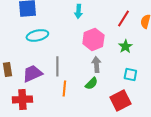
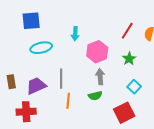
cyan arrow: (78, 11) -> (75, 34), moved
cyan square: (130, 74) -> (134, 87), turned 32
green semicircle: (91, 83) -> (95, 96), turned 32

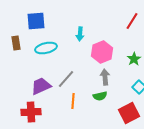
red line: (127, 31) -> (132, 21), moved
gray line: (61, 79) -> (66, 79), turned 42
brown rectangle: (11, 82) -> (16, 43), moved

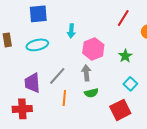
blue square: (36, 21) -> (38, 14), moved
gray arrow: (105, 77) -> (86, 73), moved
purple trapezoid: (41, 86) -> (32, 83), turned -70

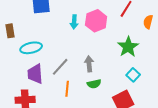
cyan ellipse: (37, 45) -> (31, 48), moved
pink hexagon: (93, 49) -> (96, 21), moved
green star: (125, 56) -> (128, 47), size x1.5

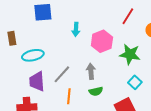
pink hexagon: (96, 21) -> (102, 41), moved
green star: (128, 47) -> (130, 54), turned -30

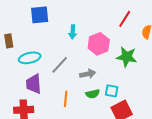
gray arrow: (91, 71) -> (88, 74), turned 84
gray line: (62, 74) -> (60, 65), moved
cyan square: (135, 82) -> (112, 91), moved, turned -32

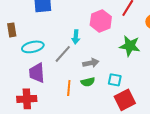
cyan arrow: (73, 32) -> (76, 37), moved
pink hexagon: (99, 44) -> (101, 21), moved
green semicircle: (93, 94) -> (88, 82), moved

